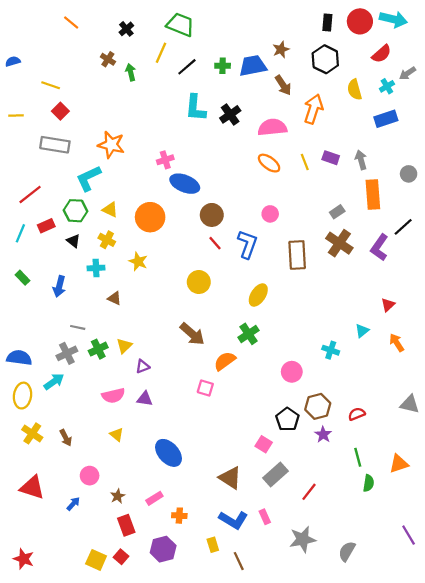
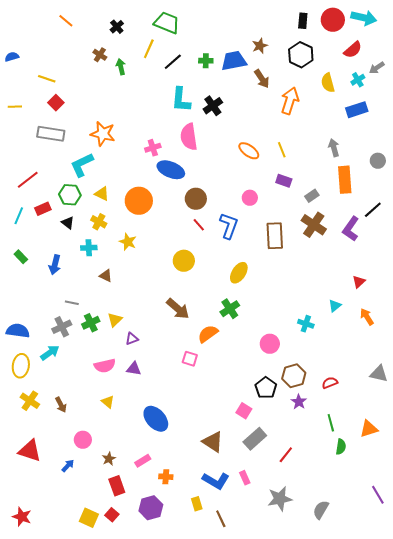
pink semicircle: (272, 127) -> (189, 137), moved, turned -92
purple rectangle: (331, 158) -> (284, 181), moved

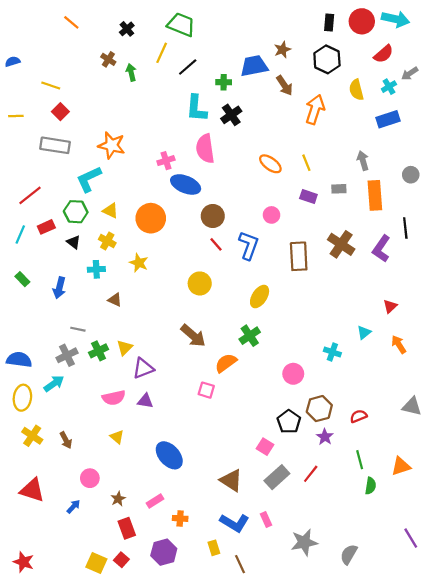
green cross: (206, 61) -> (224, 82), moved
gray rectangle: (312, 196) -> (339, 189), moved, turned 32
black line: (373, 210) -> (405, 228), turned -54
purple triangle: (132, 339) -> (143, 368), size x1.5
red line: (286, 455) -> (311, 474), moved

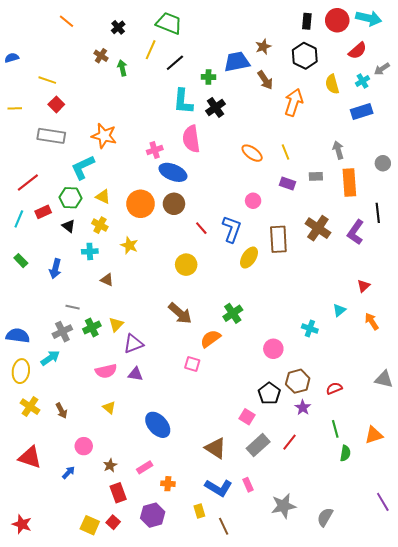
brown circle: (213, 216) -> (174, 204), moved
yellow ellipse: (260, 297) -> (249, 258), moved

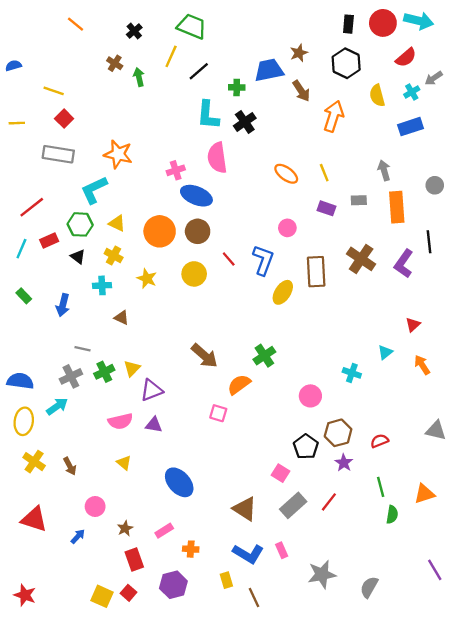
yellow circle: (186, 265) -> (194, 274), moved

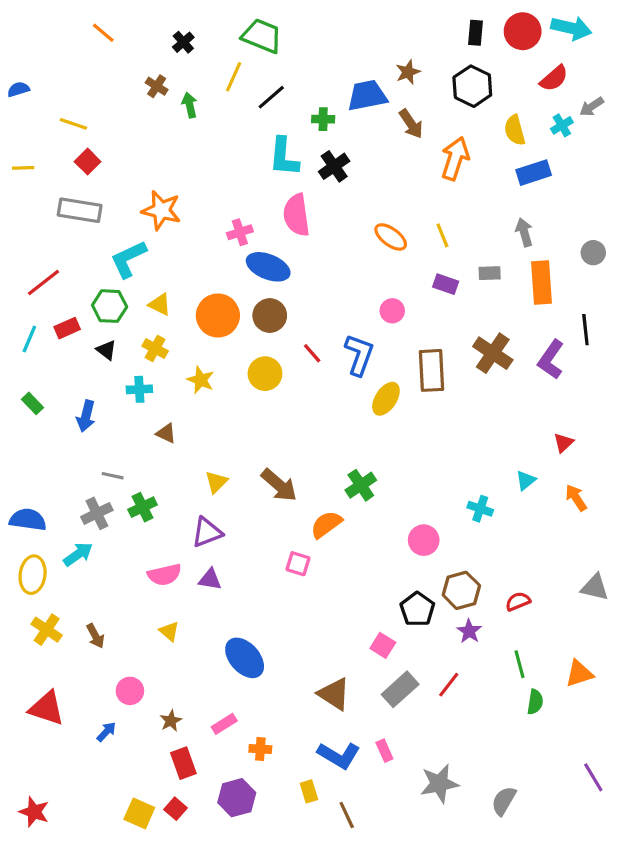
blue rectangle: (411, 127) -> (534, 173), moved
yellow triangle: (132, 368) -> (216, 482), moved

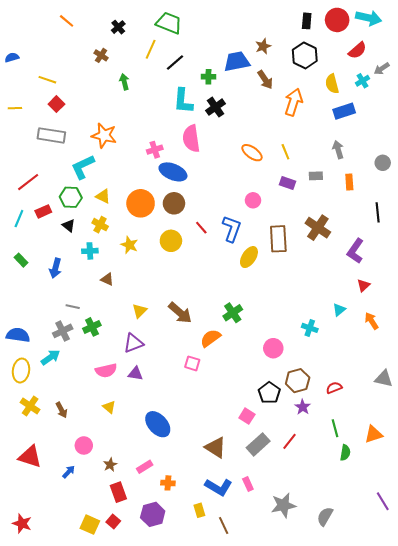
green arrow: (190, 105) -> (124, 82), moved
orange rectangle: (541, 283) -> (349, 182), size x0.6
purple L-shape: (551, 359) -> (355, 251), moved

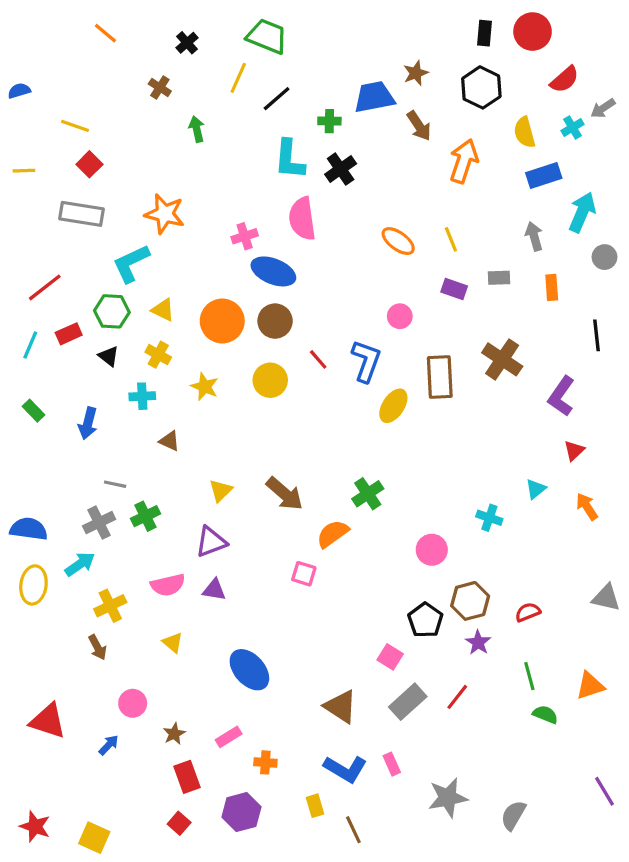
cyan arrow: (369, 18) -> (582, 212), moved, turned -80
yellow cross: (30, 406) -> (110, 606), moved, turned 30
green semicircle: (345, 453) -> (545, 714), turned -77
yellow square: (90, 525) -> (94, 838), moved

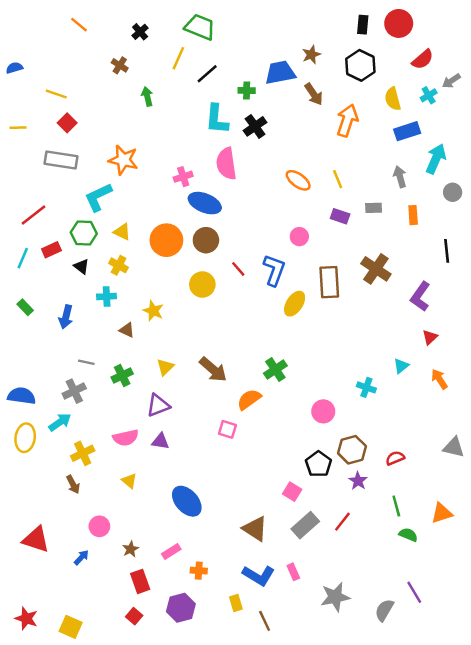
yellow star: (205, 387) -> (153, 311), moved
green cross: (145, 516) -> (122, 375), moved
purple line: (605, 791) -> (414, 592), moved

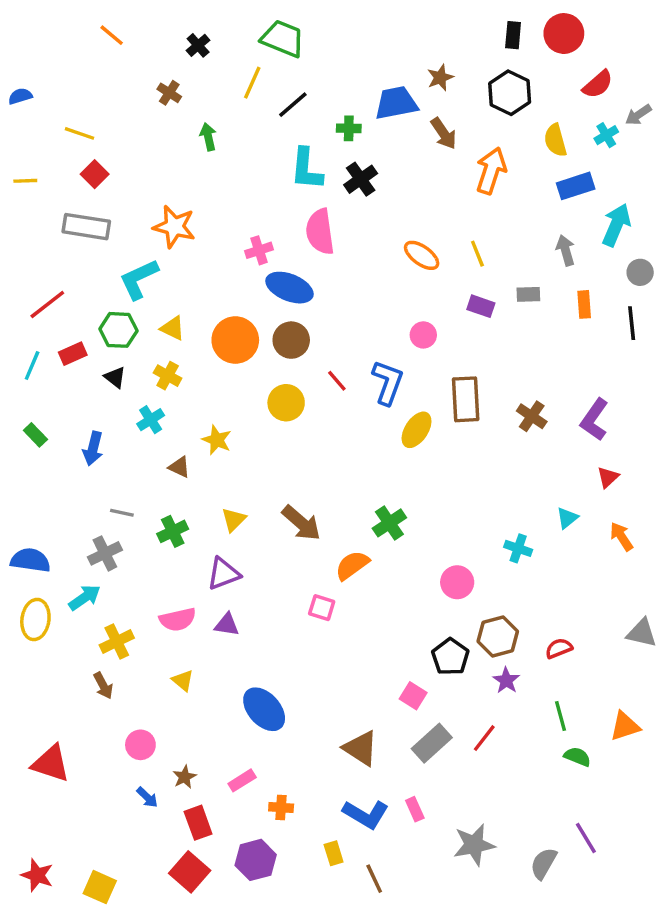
black line: (447, 251) -> (632, 323), moved
brown cross: (376, 269) -> (532, 416), moved, size x0.7
cyan cross: (107, 296) -> (151, 420), turned -30
blue arrow: (81, 557) -> (147, 797), moved, turned 91
red square: (134, 616) -> (190, 872), size x1.6

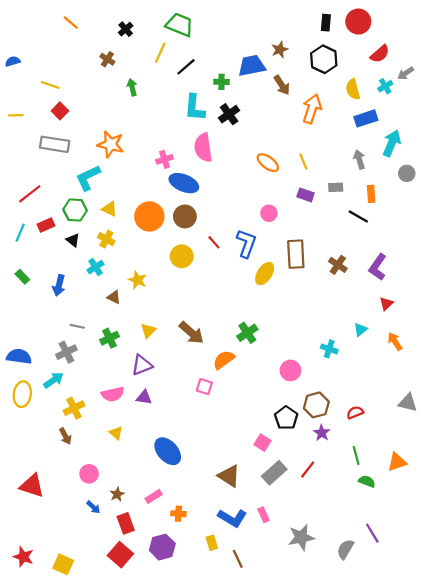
black line: (632, 323) -> (358, 216), moved, turned -54

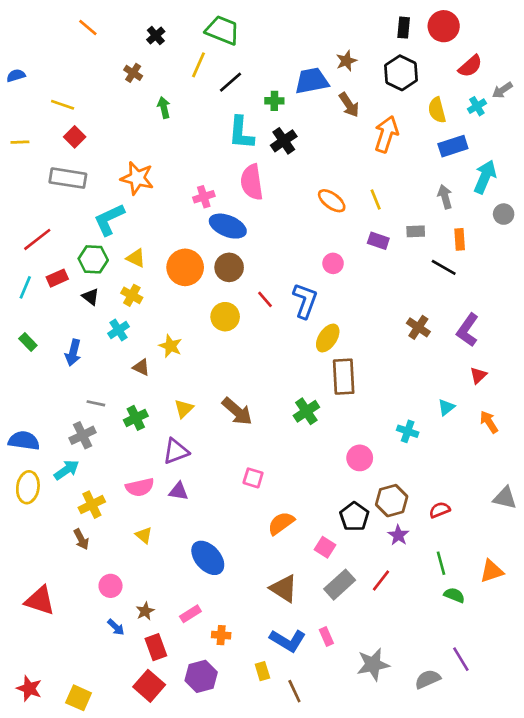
brown rectangle: (296, 254) -> (344, 377), moved
orange semicircle: (224, 360) -> (281, 523), moved
gray semicircle: (345, 549) -> (428, 679), turned 36

